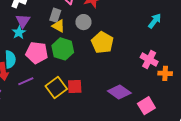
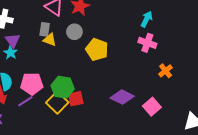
green hexagon: (63, 49) -> (63, 87), moved
pink pentagon: (37, 53) -> (32, 84), moved
pink cross: (149, 60) -> (147, 43), moved
orange cross: (165, 73) -> (166, 71), turned -32

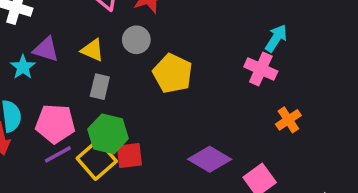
cyan arrow: (147, 19) -> (276, 38), moved
gray rectangle: (45, 29) -> (100, 87), moved
purple triangle: (13, 40) -> (46, 49), moved, turned -42
purple line: (25, 101) -> (58, 154), moved

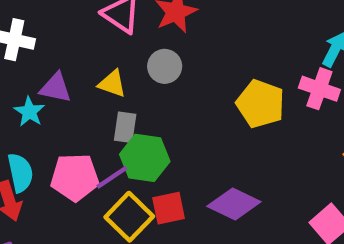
yellow pentagon: (173, 74) -> (260, 104), moved
green hexagon: (108, 134) -> (145, 158), moved
purple line: (58, 154) -> (112, 177), moved
purple diamond: (210, 159) -> (234, 204), moved

